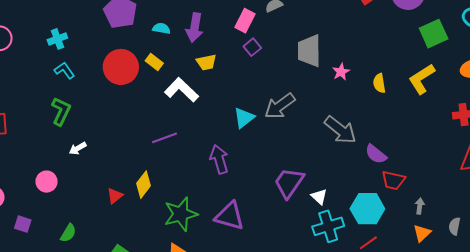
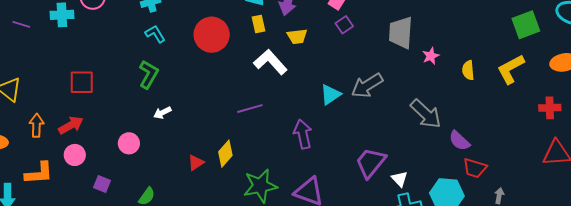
yellow rectangle: (154, 62) -> (259, 24), moved, turned 36

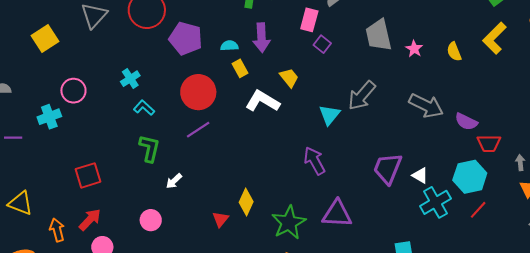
yellow trapezoid: (297, 36) -> (289, 78), moved, turned -105
purple line: (250, 109) -> (198, 130), moved

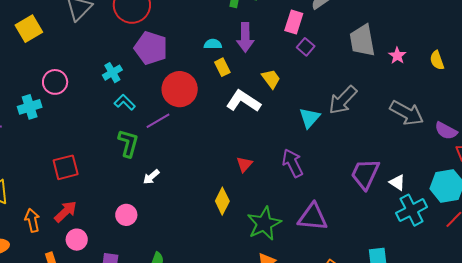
purple pentagon: (186, 38) -> (151, 48), moved
purple line: (198, 130) -> (158, 121), moved
red triangle: (220, 219) -> (244, 164), moved

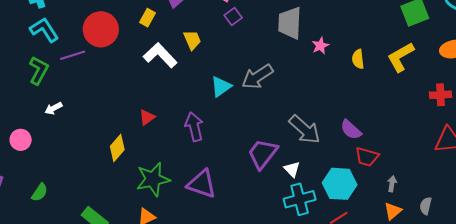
yellow rectangle: (222, 67) -> (147, 18), turned 42
cyan L-shape: (125, 102) -> (44, 30), size x1.4
gray arrow: (407, 113) -> (305, 129), moved

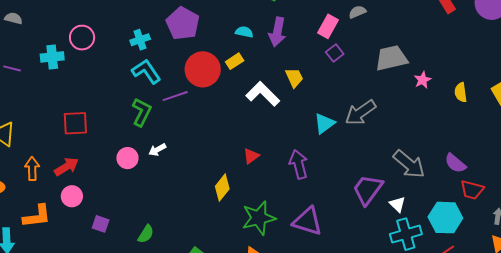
yellow rectangle: (147, 18) -> (235, 61), moved, turned 30
gray trapezoid: (290, 23) -> (391, 58), turned 76
pink circle: (21, 140) -> (127, 158), moved

